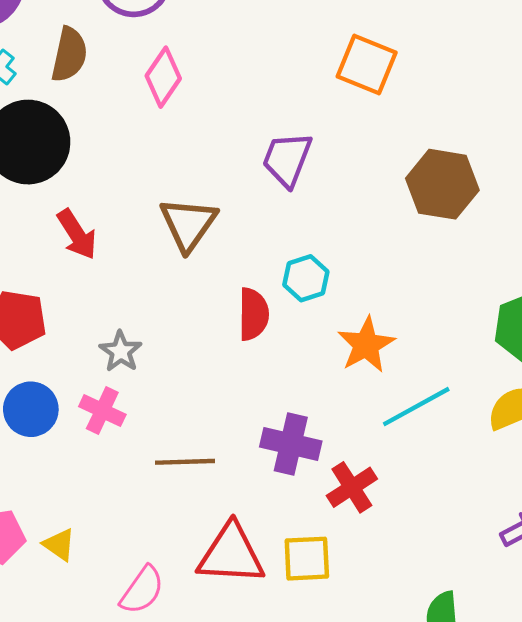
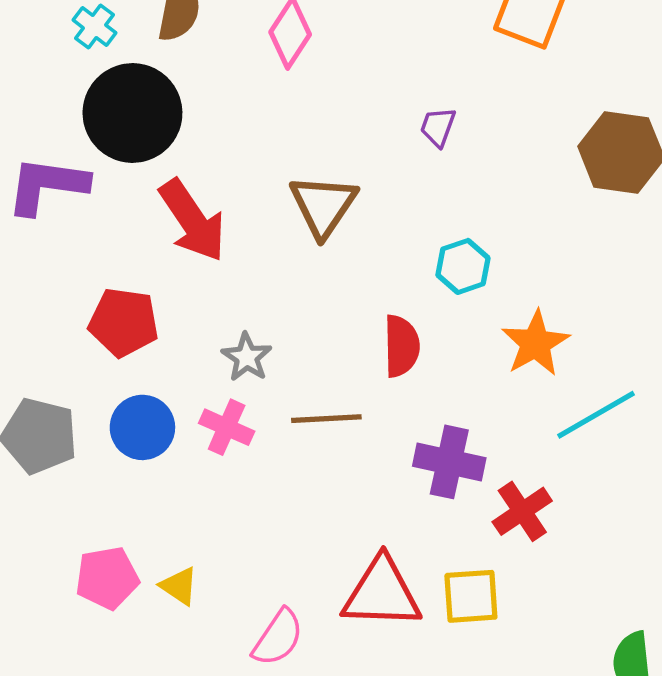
purple trapezoid: (287, 159) -> (438, 127), size x0.6
red arrow: (77, 234) -> (192, 221), size x1.4
red semicircle: (253, 314) -> (401, 346), moved
brown line: (185, 462) -> (326, 419), moved

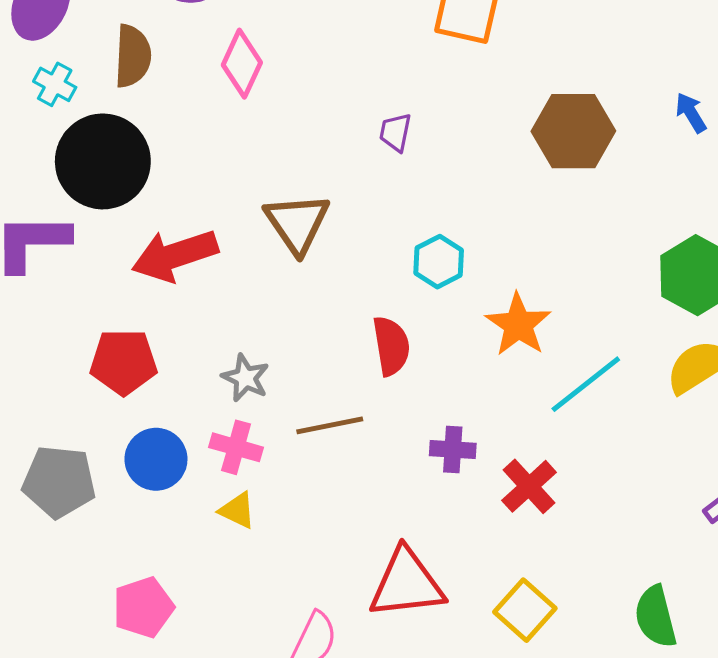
red arrow: (192, 221) -> (175, 255), turned 114
purple cross: (449, 462) -> (453, 450), size x0.7
yellow triangle: (179, 586) -> (237, 510), moved
yellow square: (471, 596) -> (525, 610), moved, turned -36

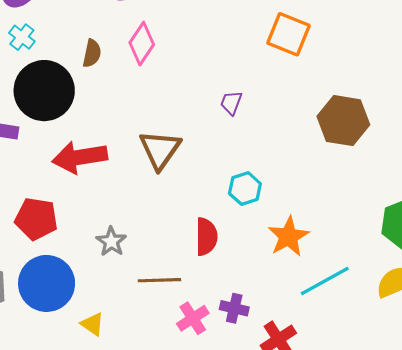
brown semicircle: (133, 56) -> (92, 53), moved, size x0.7
pink cross: (236, 447) -> (193, 318), moved, turned 32
blue circle: (156, 459) -> (47, 283), size x1.4

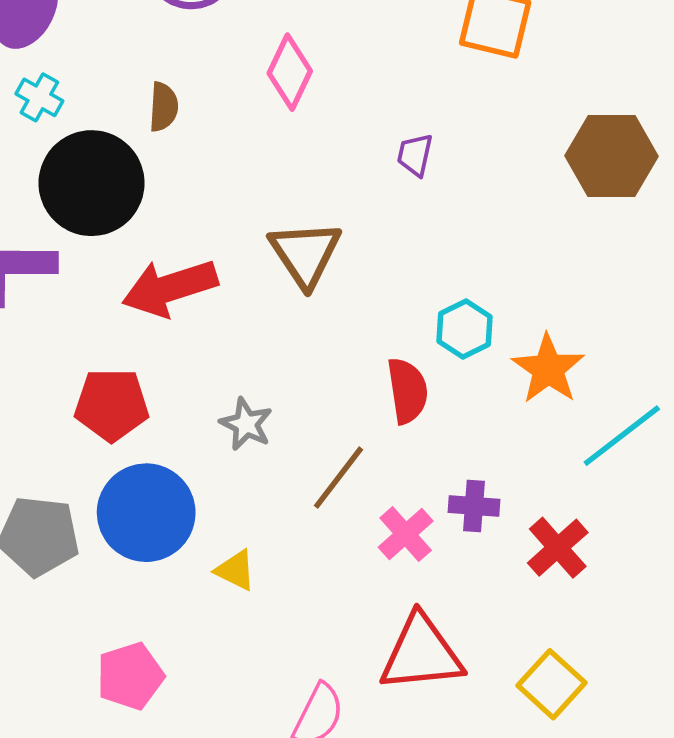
pink diamond: (142, 44) -> (290, 72), moved
cyan hexagon: (245, 189) -> (464, 329), moved
brown line: (159, 280) -> (339, 478), turned -42

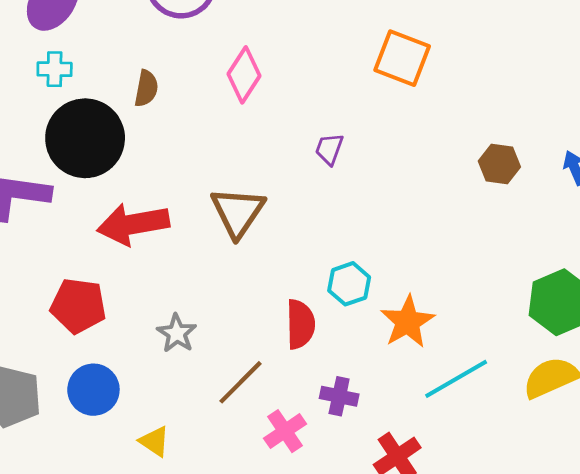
cyan cross: (39, 97) -> (55, 69), turned -36
brown hexagon: (611, 156) -> (499, 164), moved, size x0.6
purple cross: (474, 506) -> (339, 396), moved
blue circle: (146, 513) -> (93, 390), size x0.7

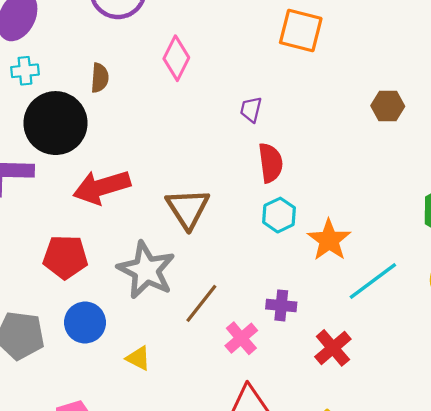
brown triangle: (238, 212) -> (188, 209), moved
red semicircle: (300, 324) -> (271, 163), moved
gray star: (177, 333) -> (146, 270), size x1.8

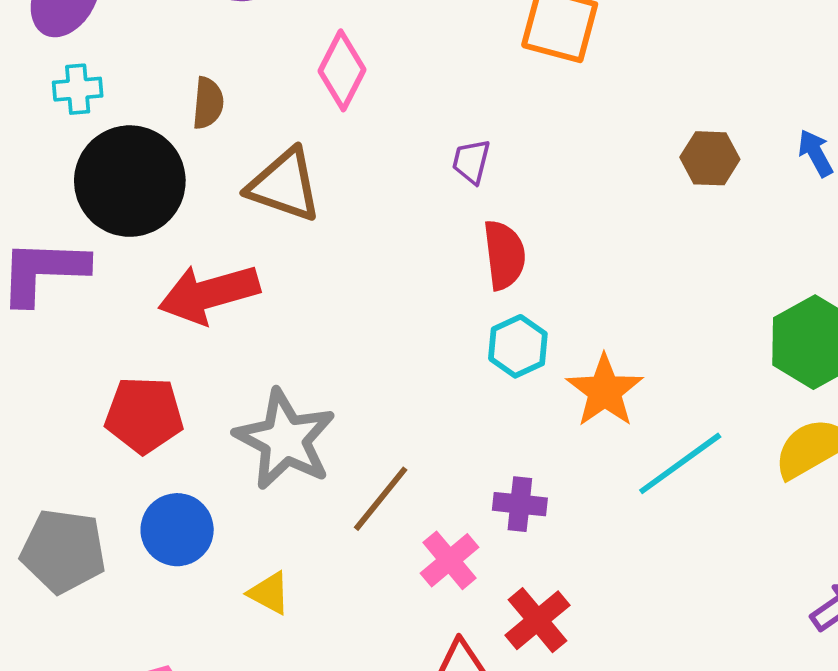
brown triangle: (188, 209) -> (284, 185), moved, turned -39
red cross: (333, 348) -> (538, 620), moved

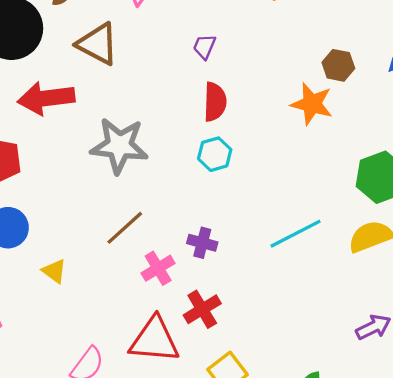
orange star: (605, 391) -> (312, 104), moved, turned -30
gray star: (285, 439) -> (119, 146), moved, turned -30

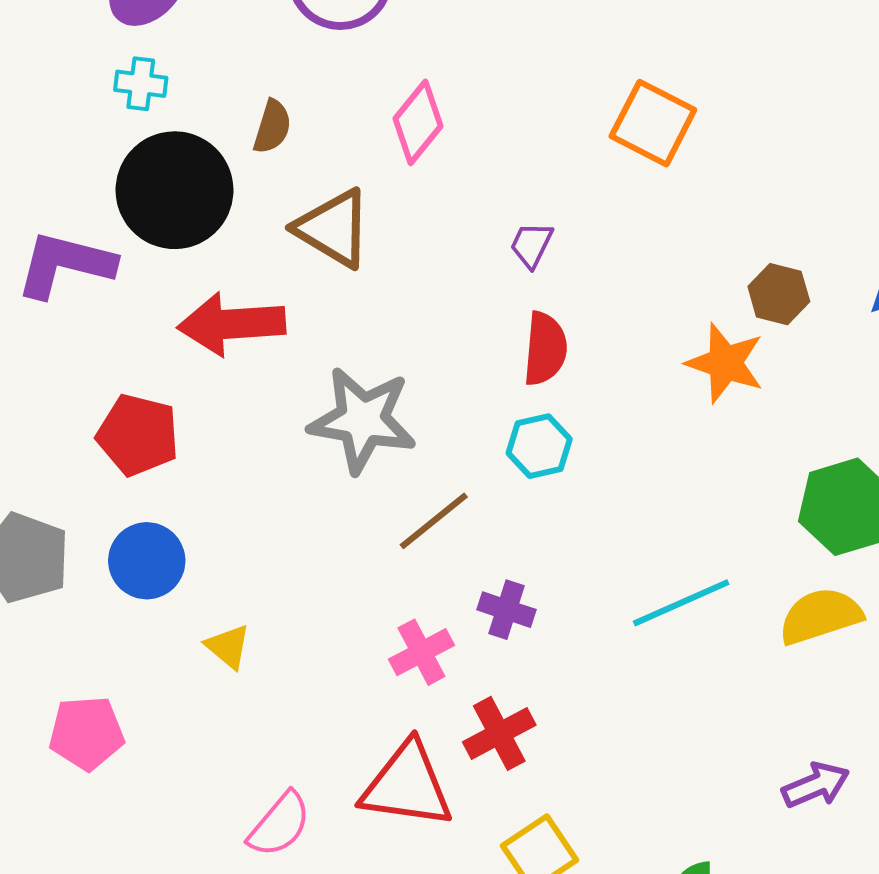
brown line: (125, 228) -> (434, 521), moved

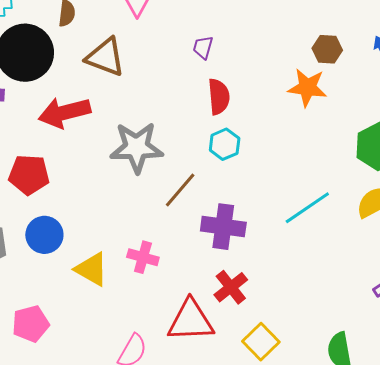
purple cross: (506, 610) -> (223, 227), size x1.6
yellow triangle: (228, 646) -> (92, 269), size x1.5
pink cross: (421, 652) -> (143, 257), moved, turned -36

